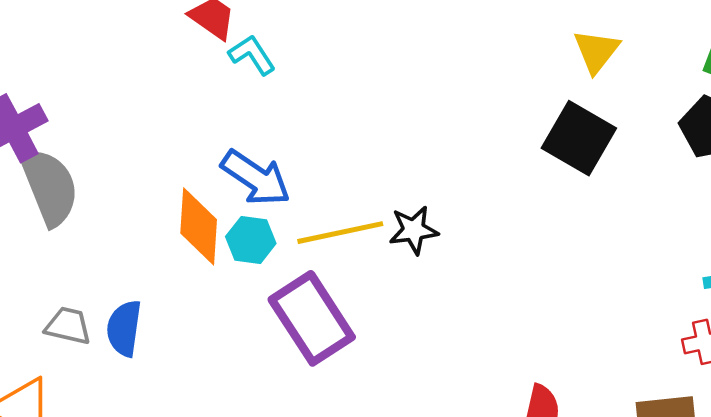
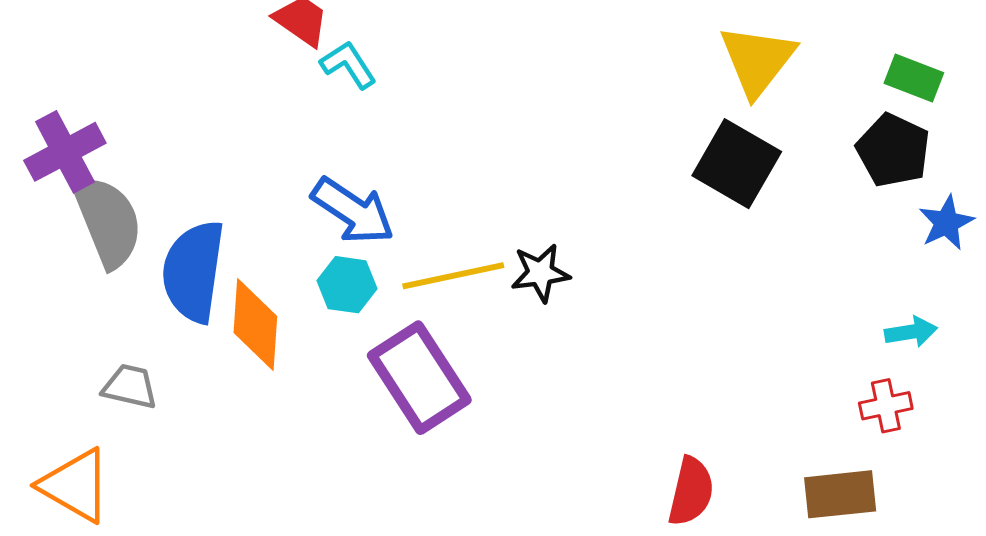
yellow triangle: (596, 51) -> (757, 60), size x1.4
orange diamond: (199, 226) -> (255, 325), moved
blue semicircle: (124, 328) -> (193, 271), moved, size x1.5

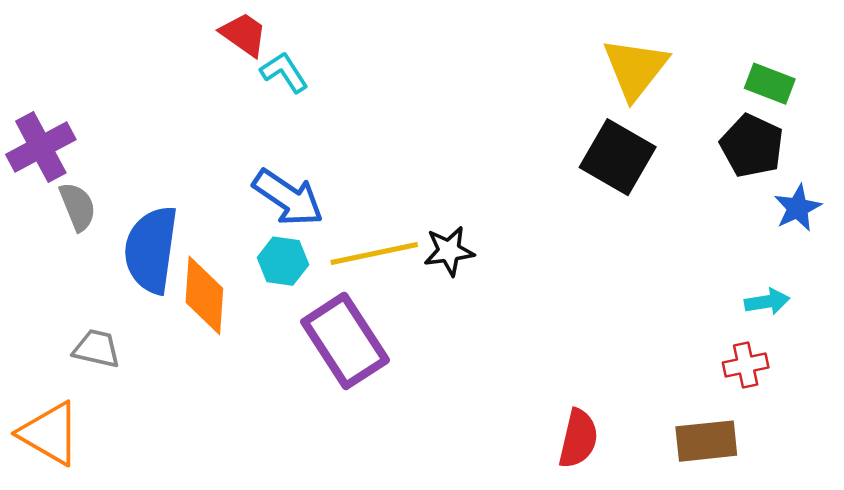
gray semicircle: (108, 221) -> (78, 207), size x0.6

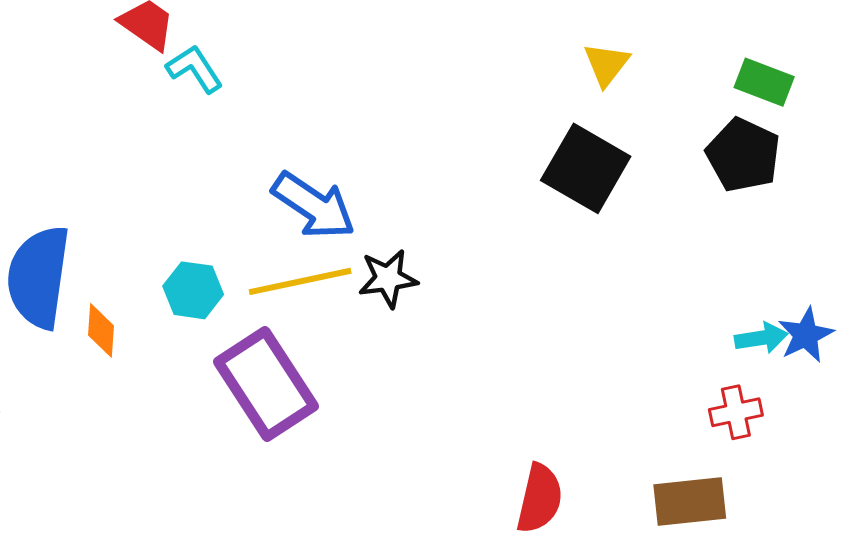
yellow triangle: (635, 68) -> (607, 64), size x0.6
blue arrow: (288, 198) -> (314, 206), moved
blue star: (798, 208) -> (806, 335), moved
orange diamond: (204, 295) -> (101, 330), size x0.6

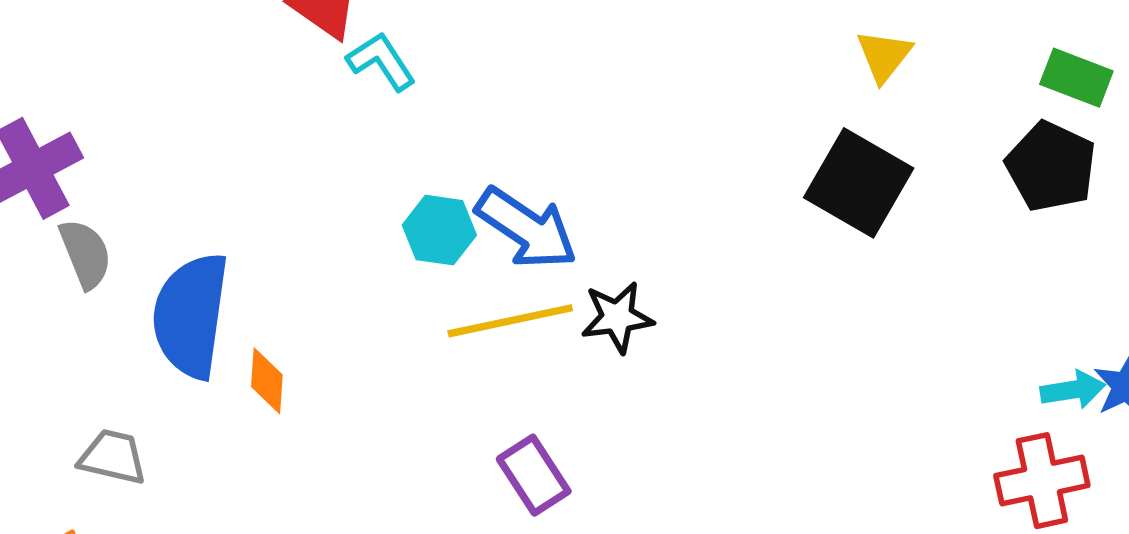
cyan hexagon: (193, 290) -> (439, 230), moved
purple rectangle: (266, 384) -> (534, 475), moved, size x0.6
red cross: (736, 412) -> (1042, 481), size x1.4

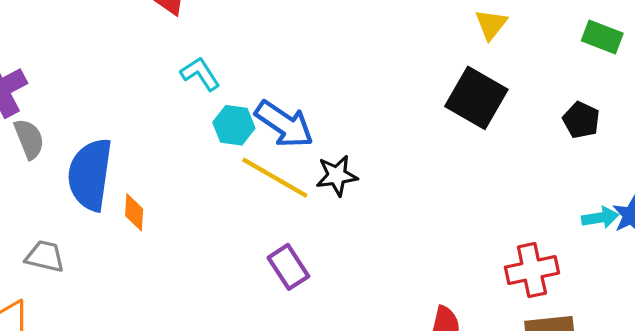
cyan L-shape: (381, 61) -> (200, 74), moved
black pentagon: (1051, 167) -> (581, 120), moved, size x0.7
yellow line: (510, 321) -> (275, 178), turned 42
red cross: (1042, 481) -> (532, 270), moved

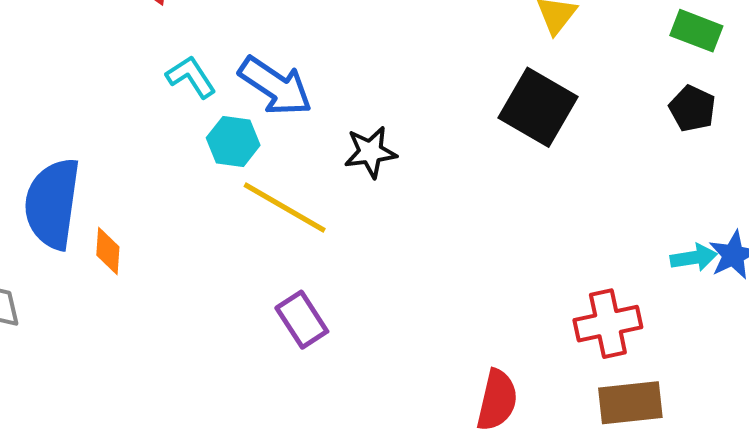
black pentagon: (581, 120) -> (692, 109), moved
blue arrow: (284, 124) -> (275, 86), moved
black star: (337, 176) -> (370, 152), moved

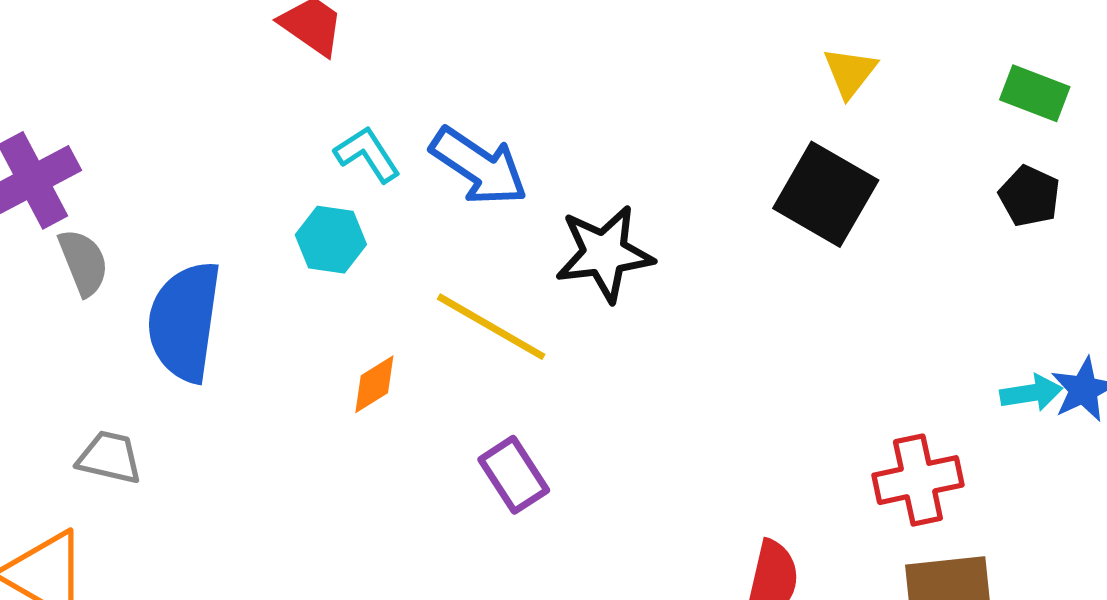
cyan hexagon: (233, 142) -> (331, 240), moved
black star: (370, 152) -> (604, 254), size x1.4
orange diamond: (108, 251) -> (374, 384), moved, turned 54

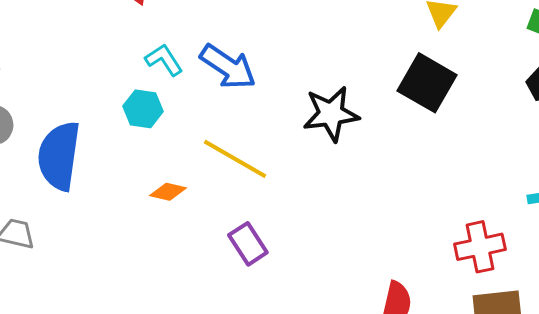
black star: (604, 254) -> (331, 114), moved
orange diamond: (374, 384) -> (168, 192), turned 45

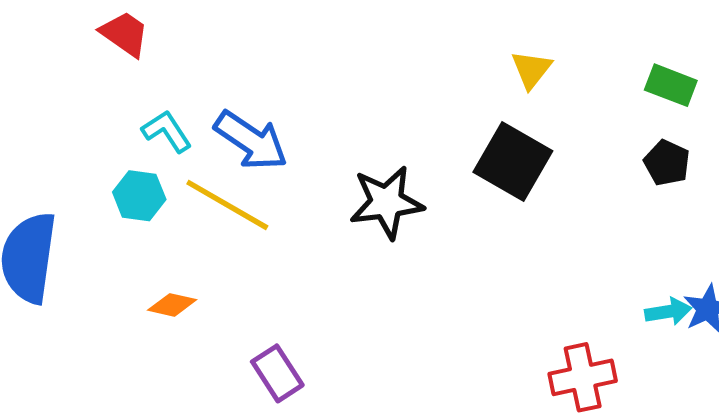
yellow line: (235, 159) -> (227, 205), moved

